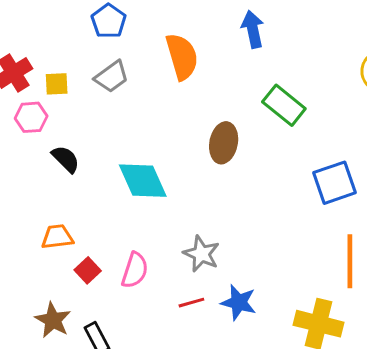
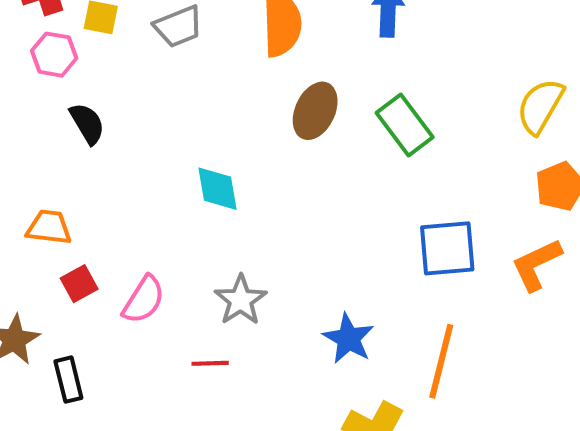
brown ellipse: (224, 143) -> (315, 111), moved
cyan diamond: (143, 181) -> (217, 189), moved, size x0.7
blue star: (239, 302) -> (348, 339), moved

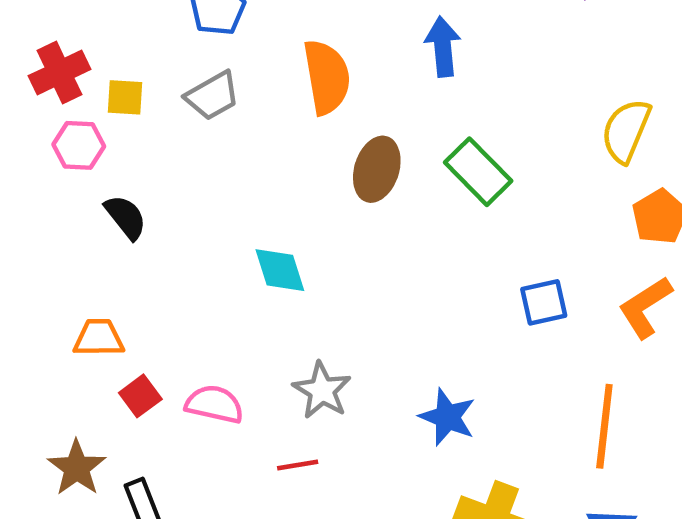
blue square: (447, 248) -> (544, 302), size x0.7
pink semicircle: (144, 300) -> (214, 404), turned -102
orange line: (441, 361) -> (604, 426), moved

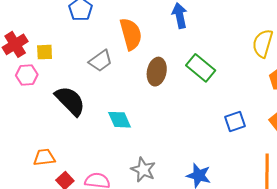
gray trapezoid: (212, 96) -> (100, 61), moved
black semicircle: (126, 217) -> (70, 101), moved, size x1.6

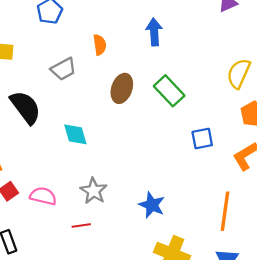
orange semicircle: (131, 34) -> (100, 45), size x0.6
blue square: (235, 121) -> (202, 139), moved

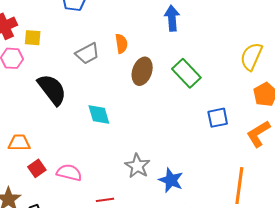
orange semicircle: (100, 45) -> (121, 44), moved
gray star: (94, 191) -> (137, 166), moved

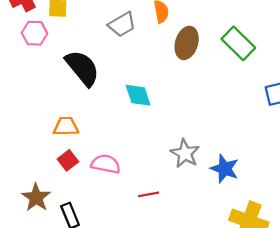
orange trapezoid: (19, 143) -> (66, 126), moved

